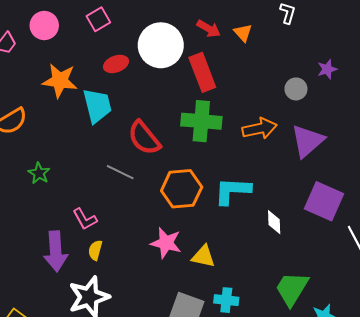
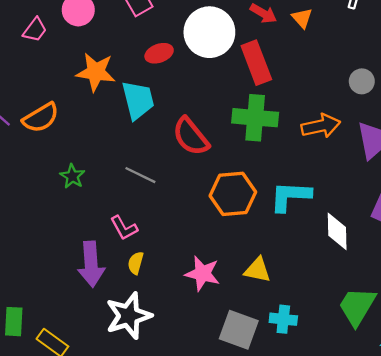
gray line: (120, 172) -> (140, 175), moved
white diamond: (274, 222) -> (337, 231), size x1.4
pink star: (166, 243) -> (202, 274), moved

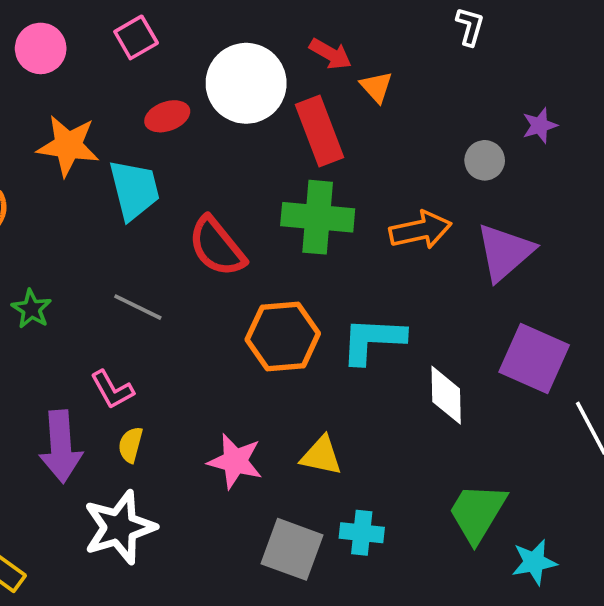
orange triangle: (302, 18) -> (376, 87), moved

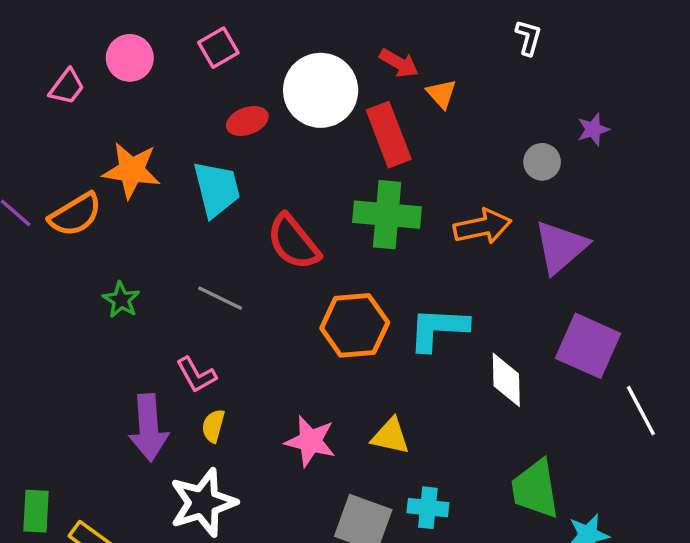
orange star: (68, 146) -> (131, 170), moved
green trapezoid: (477, 513) -> (535, 489), turned -40

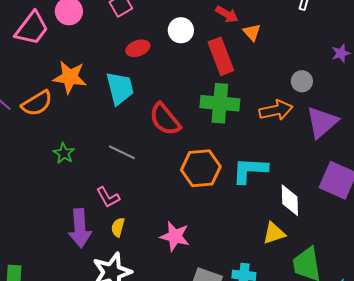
pink trapezoid: (67, 87) -> (32, 28), size x1.6
white circle: (321, 90) -> (181, 30), size x0.6
gray circle: (542, 162) -> (302, 81), moved
yellow triangle: (390, 436) -> (274, 233), moved, turned -30

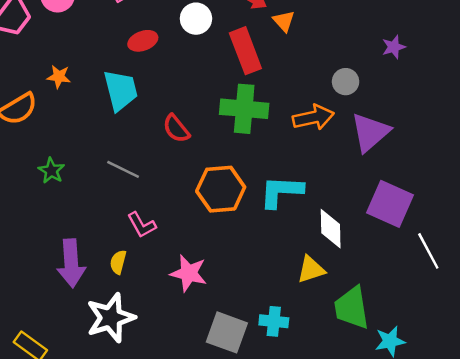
orange star: (70, 77) -> (59, 77), size x0.6
red semicircle: (165, 119) -> (176, 129), size x0.7
pink L-shape: (108, 197) -> (142, 225), moved

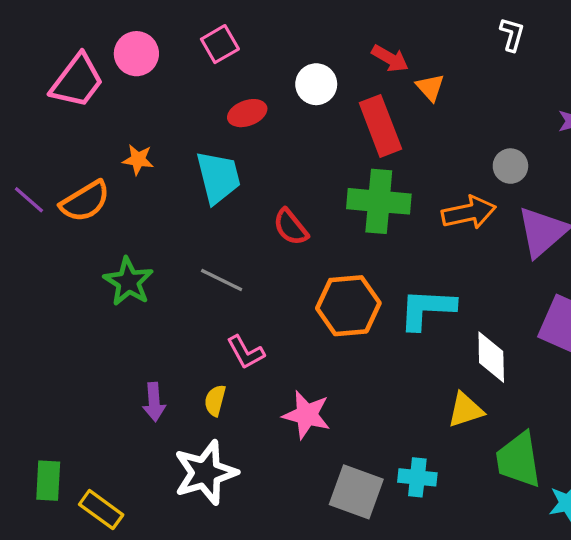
green star: (51, 171) -> (128, 282), size x1.4
purple arrow: (71, 263) -> (154, 402), size x0.6

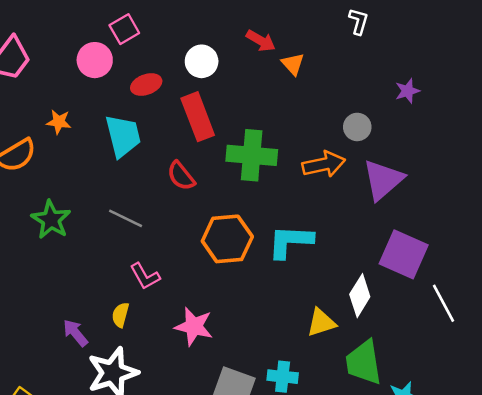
pink circle: (136, 54) -> (95, 60), moved
red rectangle: (380, 126) -> (198, 117), moved
white diamond: (491, 357) -> (360, 296), moved, turned 33
purple arrow: (154, 402) -> (75, 333), moved, turned 144

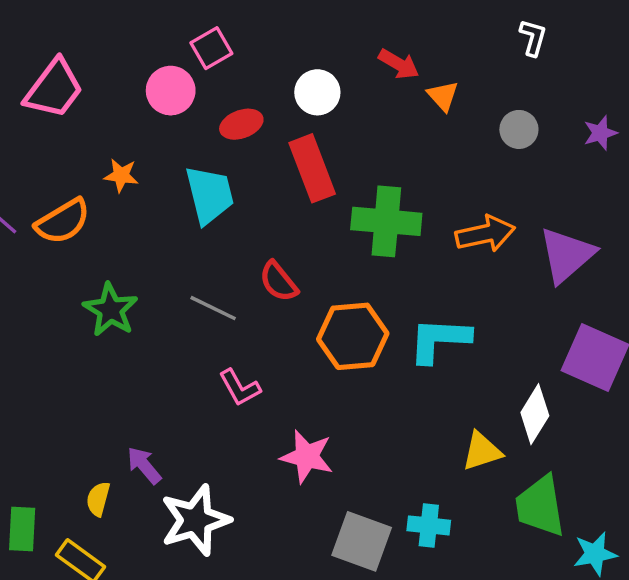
gray circle: (357, 127) -> (519, 129), moved
red semicircle: (181, 176) -> (278, 281), moved
yellow semicircle: (120, 315) -> (98, 499), moved

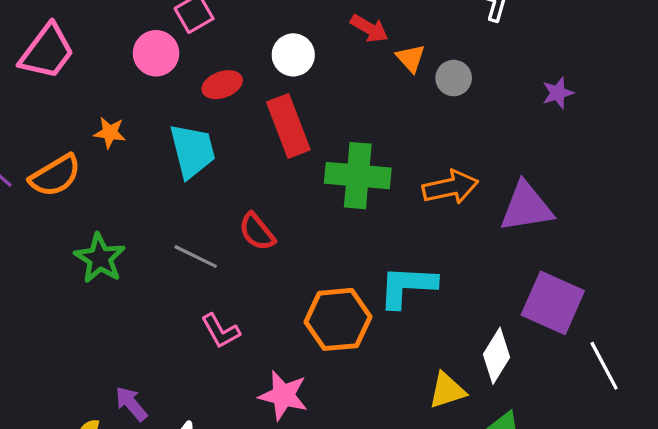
gray circle: (519, 129) -> (454, 78), moved
purple triangle: (567, 255) -> (526, 207), turned 32
orange hexagon: (353, 336) -> (338, 319), moved

